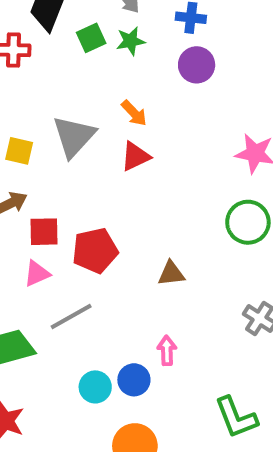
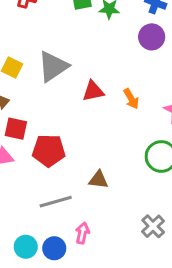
orange arrow: (134, 113) -> (131, 99), moved
gray line: (71, 316) -> (56, 202), moved

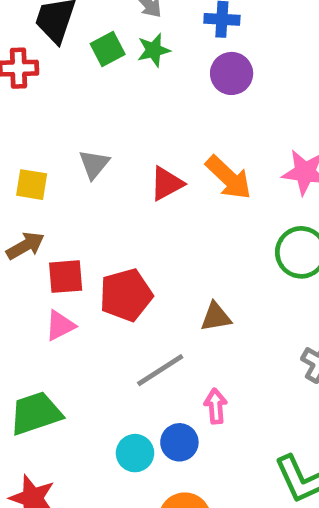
gray triangle: (53, 67) -> (94, 164), size x0.6
orange arrow: (131, 99) -> (229, 178), size x1.5

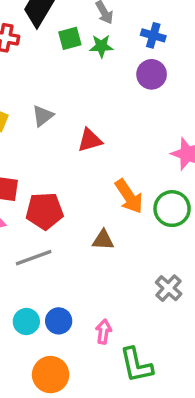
orange arrow: (229, 178) -> (129, 196), moved
gray line: (160, 370) -> (34, 258), moved
pink arrow: (216, 406) -> (104, 332), moved

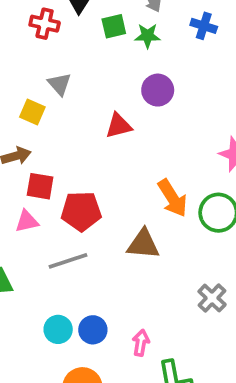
purple circle: (152, 74) -> (158, 90), moved
gray triangle: (43, 116) -> (59, 84), moved, turned -35
red triangle: (90, 140) -> (119, 126), moved
brown triangle: (103, 240) -> (143, 244), size x1.4

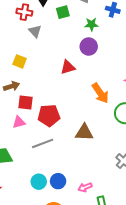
green star: (148, 36) -> (91, 24), moved
gray triangle: (59, 84) -> (35, 31), moved
orange arrow: (172, 198) -> (100, 93), moved
pink arrow: (141, 343) -> (85, 187), turned -120

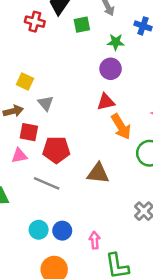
gray triangle: (35, 31) -> (46, 103), moved
red triangle: (68, 67) -> (106, 102), moved
gray line: (43, 143) -> (47, 183), turned 40
pink arrow: (85, 187) -> (95, 240), turned 104

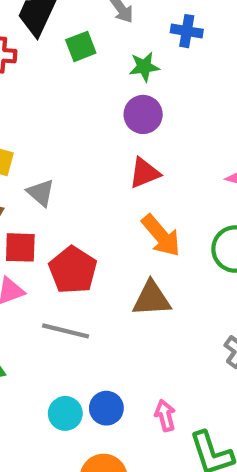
orange arrow: (121, 127) -> (161, 236), moved
red pentagon: (56, 150) -> (73, 270), turned -30

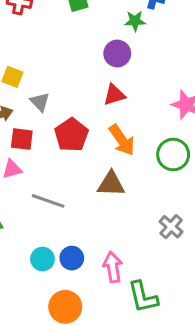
green star: (144, 67) -> (135, 21), moved
red pentagon: (73, 270) -> (71, 135), moved
pink arrow: (165, 415) -> (113, 267), size x1.4

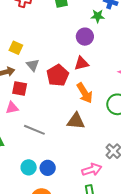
red pentagon: (71, 135) -> (58, 75), moved
pink arrow: (113, 267) -> (92, 170), moved, turned 78

